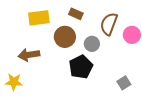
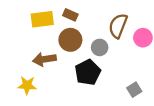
brown rectangle: (76, 14) -> (70, 15), moved
brown arrow: (29, 55) -> (44, 59), moved
yellow star: (14, 82) -> (27, 85), moved

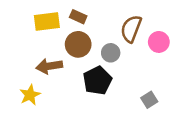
yellow star: (27, 85) -> (30, 95), turned -30

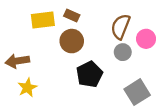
gray circle: (111, 53) -> (123, 52), moved
brown arrow: (49, 66) -> (17, 61), moved
gray square: (149, 100) -> (137, 92), size x1.6

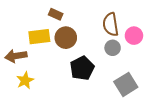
brown rectangle: (72, 16) -> (56, 14), moved
yellow rectangle: (43, 20) -> (39, 37), moved
brown semicircle: (121, 27) -> (111, 24), turned -30

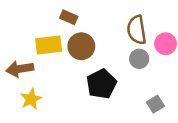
gray square: (126, 84) -> (155, 104), size x0.6

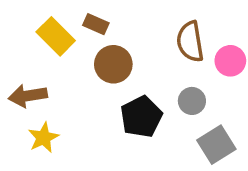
yellow rectangle: (49, 45) -> (56, 36), moved, turned 52
gray circle: (139, 59) -> (192, 101), moved
gray square: (155, 104) -> (216, 145), size x1.5

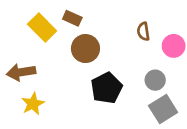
brown semicircle: (190, 42) -> (143, 31), size x0.6
gray circle: (192, 101) -> (155, 80), moved

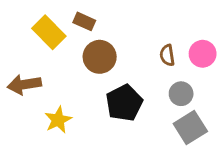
brown semicircle: (143, 31) -> (167, 55), moved
yellow star: (33, 104) -> (58, 120), moved

